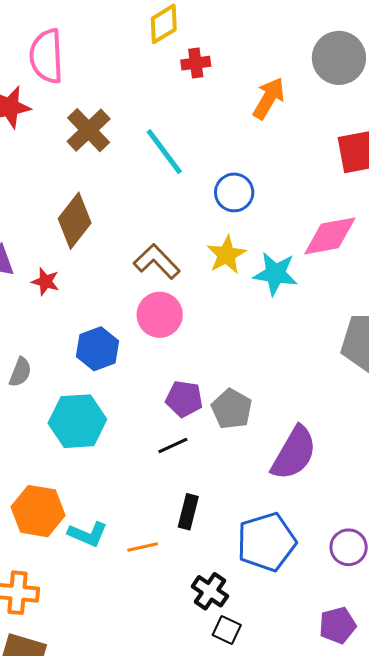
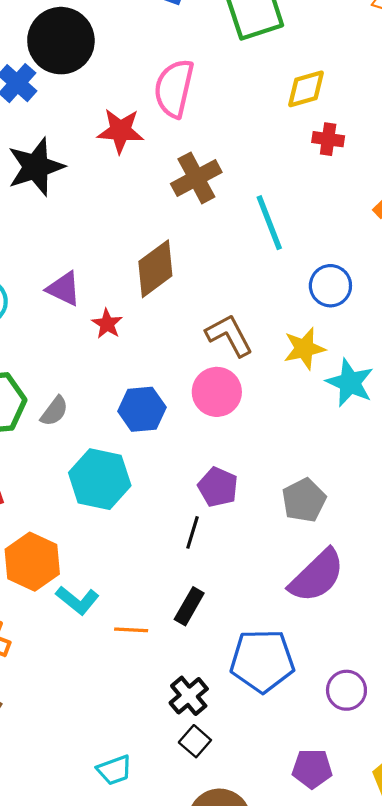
gray pentagon: (232, 409) -> (304, 500), moved
black line: (173, 445) -> (192, 532), turned -64

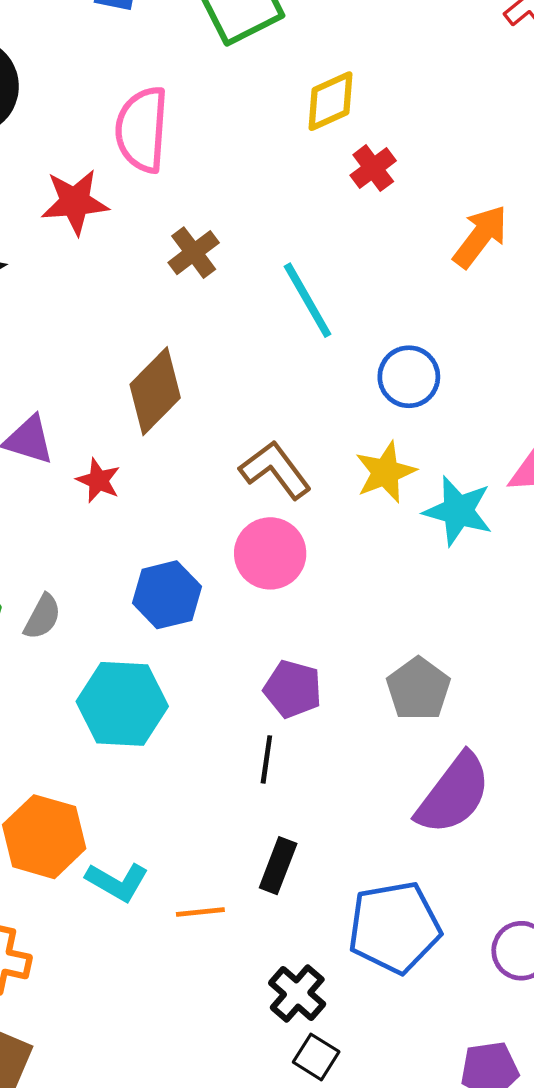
red cross: (328, 139) -> (373, 168), turned -36
brown cross: (196, 178) -> (194, 253), size x0.7

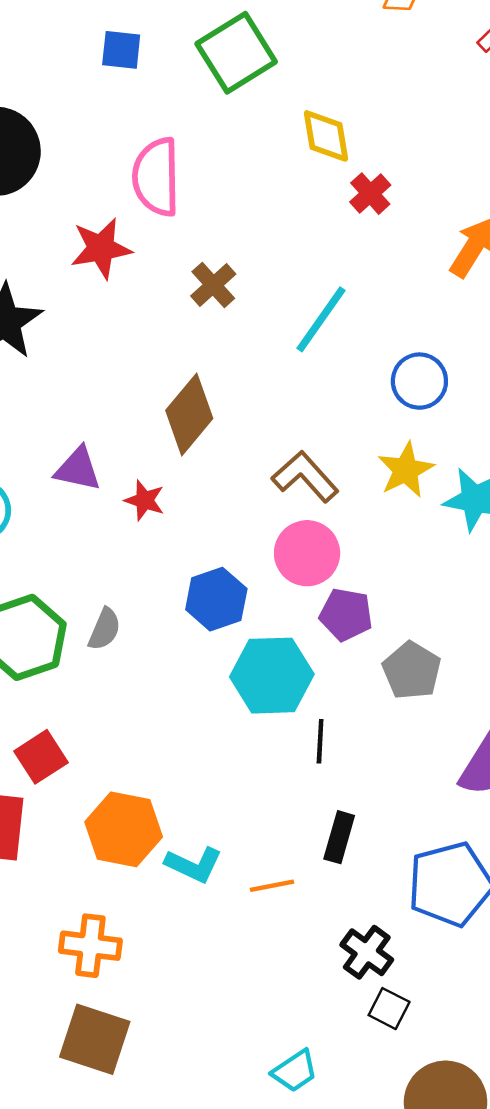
yellow diamond: (330, 101) -> (326, 136), turned -70
cyan line: (308, 300) -> (321, 319), turned 70
purple pentagon: (293, 689) -> (346, 614), moved
gray pentagon: (418, 689) -> (412, 671), moved
cyan hexagon: (122, 704) -> (272, 676), moved

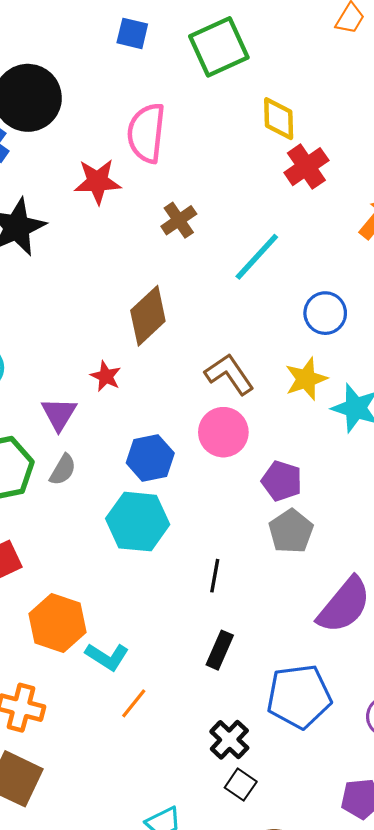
red cross: (370, 194) -> (306, 167), size x1.4
purple triangle: (78, 469) -> (59, 414), moved, turned 42
purple pentagon: (346, 614) -> (282, 481), moved
cyan hexagon: (272, 676) -> (138, 522), moved
orange line: (272, 886) -> (134, 703), moved, turned -48

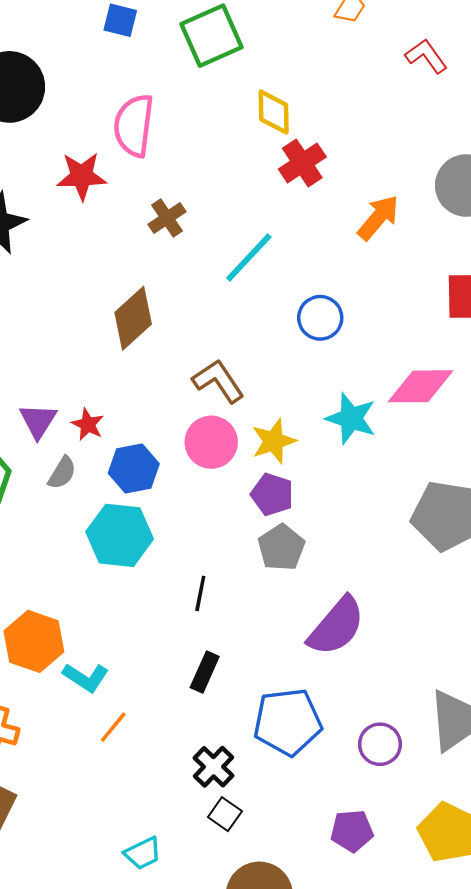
red star: (106, 376) -> (88, 424), moved
yellow star: (306, 379) -> (274, 441), moved
gray semicircle: (63, 470) -> (62, 473), moved

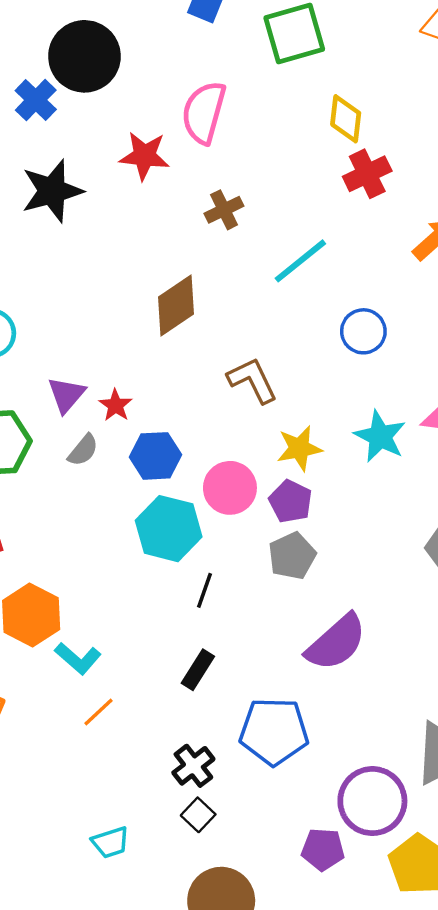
pink circle: (211, 442) -> (230, 488), moved
cyan hexagon: (120, 535) -> (169, 529), moved
purple circle: (380, 744) -> (372, 801), moved, size x1.6

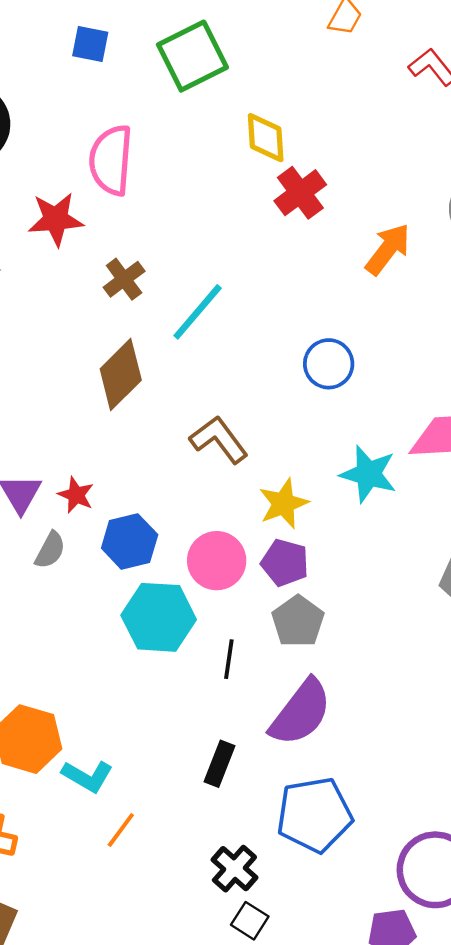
brown cross: (224, 210) -> (124, 279), moved
cyan line: (300, 261) -> (198, 312), moved
black line: (205, 590) -> (229, 659), moved
purple semicircle: (336, 642) -> (301, 713), moved

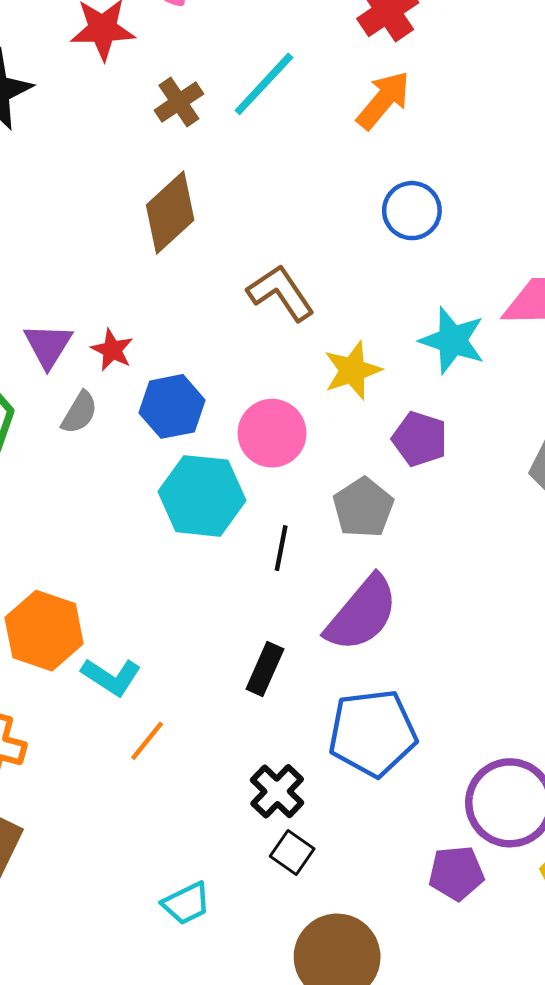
orange arrow: (388, 249) -> (383, 100), moved
cyan line: (198, 312) -> (264, 84), moved
purple pentagon: (285, 563) -> (420, 439), moved

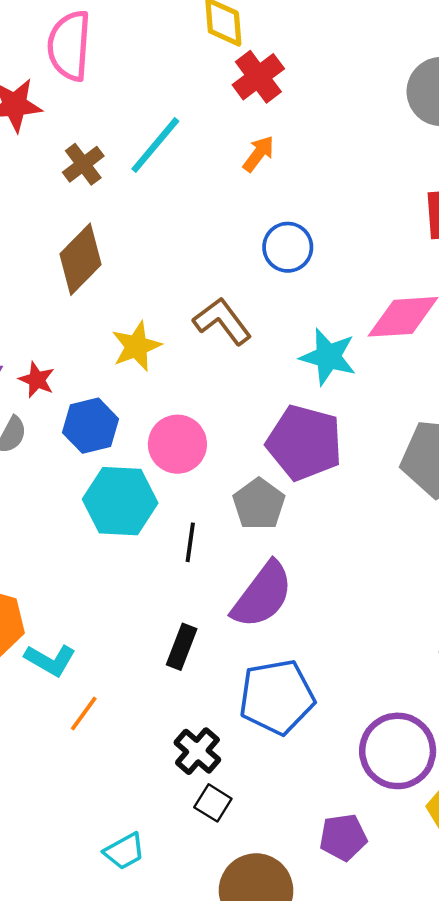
orange arrow: (383, 100) -> (258, 154), size x0.7
brown L-shape: (281, 293) -> (222, 321), moved
yellow star: (352, 370) -> (136, 346), moved
purple pentagon: (420, 439) -> (304, 443), size x1.6
purple pentagon: (456, 873) -> (343, 837), moved

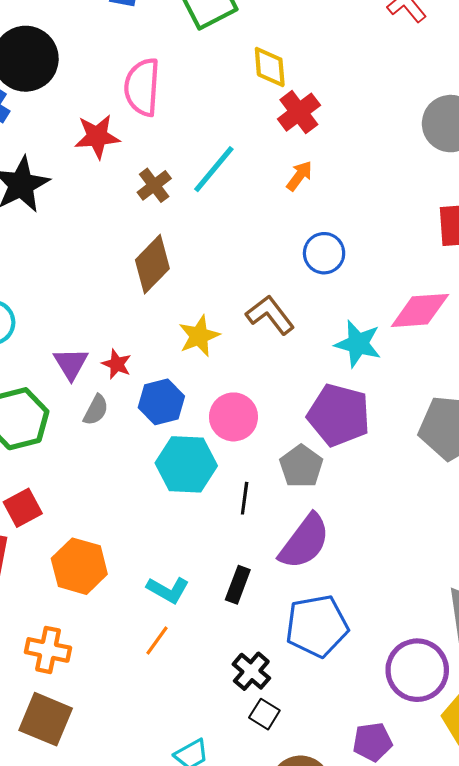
cyan L-shape: (50, 660) -> (168, 590), moved

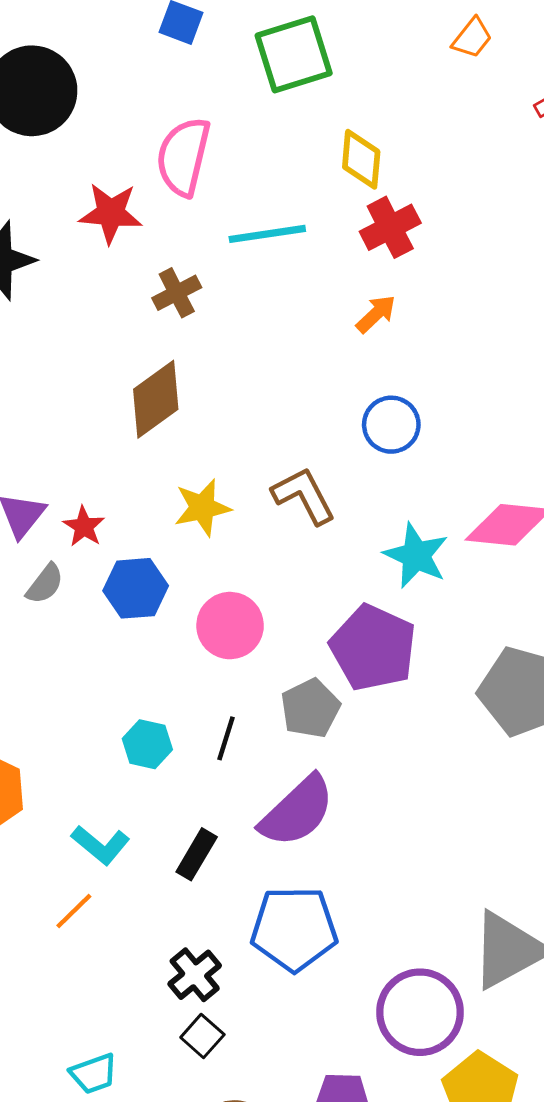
cyan line: (214, 169) -> (267, 234), moved, turned 32
cyan hexagon: (186, 464) -> (147, 744), moved, size x0.6

